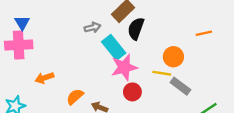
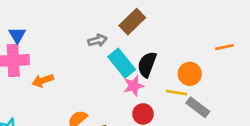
black semicircle: (136, 29) -> (147, 64), moved
pink star: (124, 67) -> (134, 86), size x0.7
orange arrow: (44, 78) -> (43, 81), moved

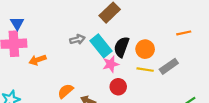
gray arrow: (97, 40) -> (77, 39), moved
orange circle: (190, 74) -> (145, 49), moved
gray rectangle: (198, 107) -> (169, 66), moved, turned -72

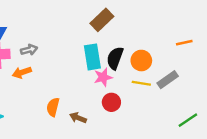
gray arrow: (77, 39) -> (29, 50), moved
cyan rectangle: (101, 46) -> (92, 57), turned 30
orange semicircle: (66, 91) -> (53, 107), turned -35

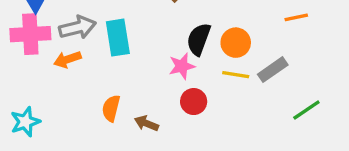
gray arrow: (29, 50) -> (77, 27), size x1.5
cyan rectangle: (92, 57) -> (118, 38), moved
green line: (188, 120) -> (306, 110), moved

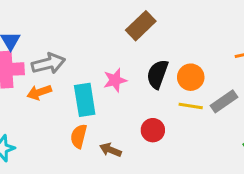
cyan rectangle: (118, 38) -> (85, 100), moved
pink star: (182, 66) -> (115, 80), moved

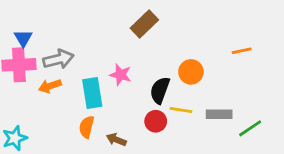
black semicircle: (157, 74) -> (160, 90), moved
pink star: (115, 80) -> (120, 75), turned 30
gray rectangle: (224, 101) -> (219, 114), moved, turned 35
yellow line: (191, 106) -> (181, 110), moved

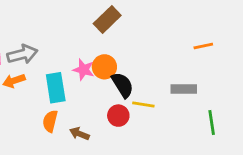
orange circle: (191, 72) -> (104, 67), moved
black semicircle: (160, 90) -> (123, 85), turned 128
gray rectangle: (219, 114) -> (184, 89), moved
green line: (250, 128) -> (212, 123), turned -65

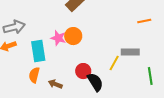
black semicircle: (123, 85) -> (95, 82), moved
yellow line: (143, 104) -> (114, 63), moved, turned -70

